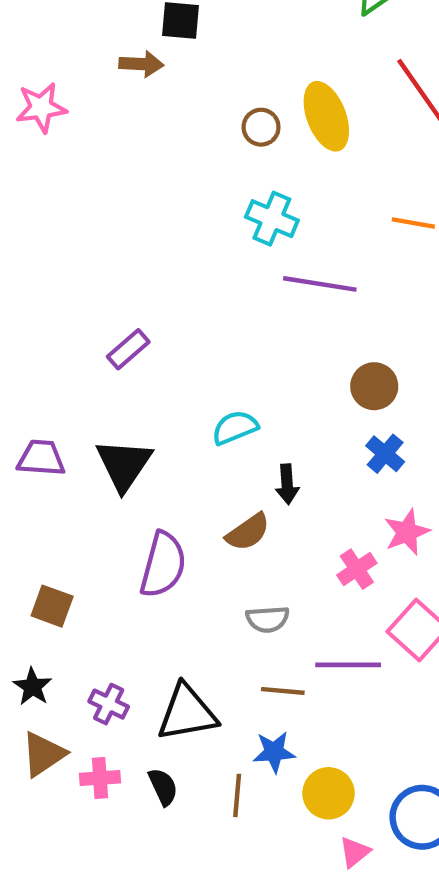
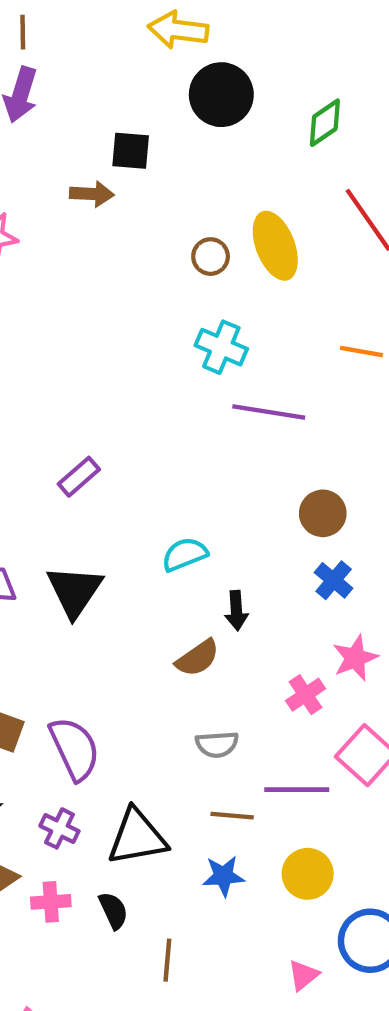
purple semicircle: (163, 565) -> (75, 749), moved, turned -40
yellow circle: (329, 793) -> (308, 874), moved
brown line: (237, 795) -> (167, 960), moved

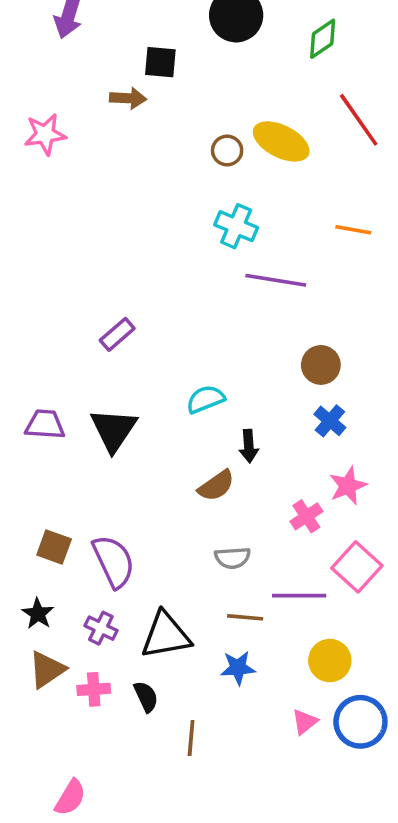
yellow ellipse: (275, 246) -> (281, 141), turned -42
yellow circle: (308, 874) -> (330, 661), moved
pink triangle: (303, 975) -> (305, 722), moved

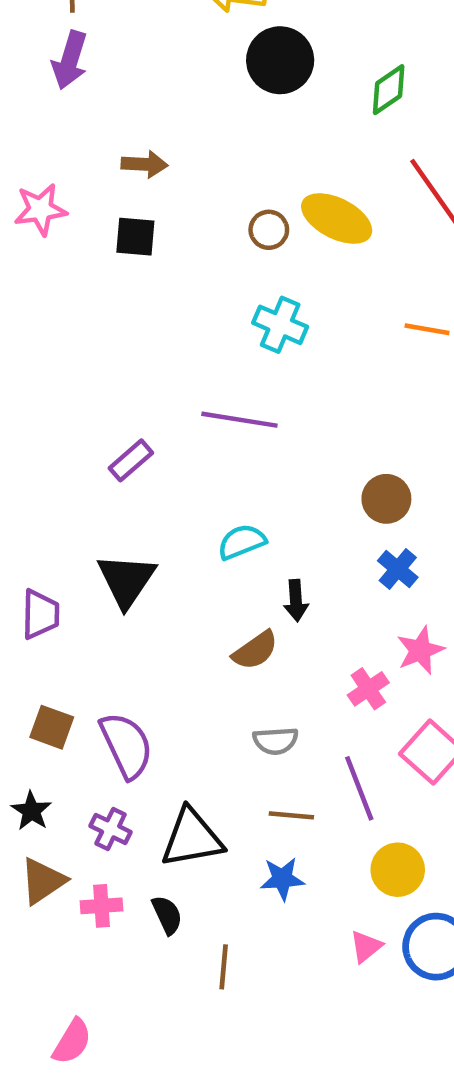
black square: (160, 62) -> (135, 237), moved
purple line: (276, 280) -> (239, 420), moved
purple trapezoid: (45, 424) -> (40, 614), moved, turned 87
purple line: (299, 596) -> (359, 788), turned 69

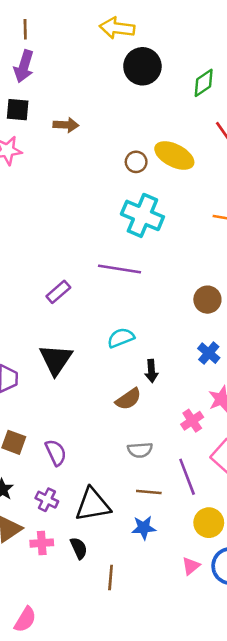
black square: (135, 237) -> (18, 110), moved
cyan cross: (280, 325) -> (142, 215), size x1.4
brown circle: (386, 499) -> (207, 300), moved
purple semicircle: (126, 745) -> (56, 453), size x0.7

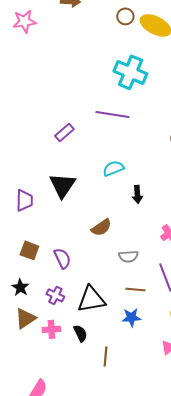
brown circle: (136, 162) -> (125, 16), moved
brown semicircle: (128, 399) -> (101, 227), moved

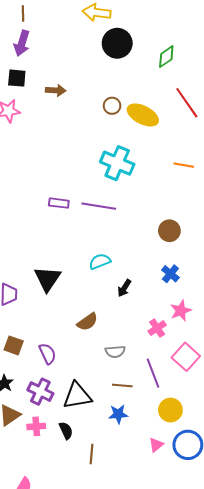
purple rectangle: (64, 132) -> (59, 203), moved, turned 48
black arrow: (137, 194) -> (124, 288), turned 36
purple cross: (55, 295) -> (40, 392), size x1.4

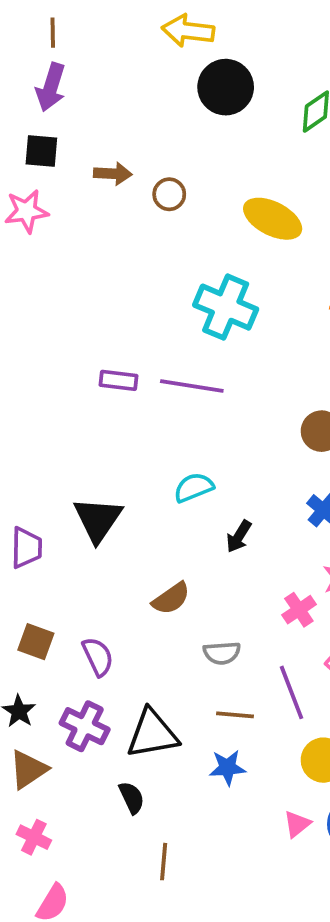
brown circle: (112, 106) -> (169, 194), moved
pink cross: (36, 426) -> (34, 837), moved, turned 30
brown line: (92, 454) -> (164, 862), moved

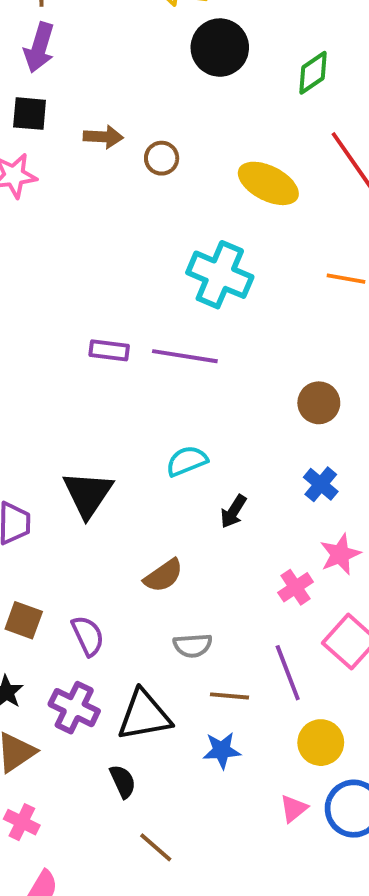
gray semicircle: (222, 653) -> (193, 645), moved
brown line: (164, 862) -> (156, 847), turned -54

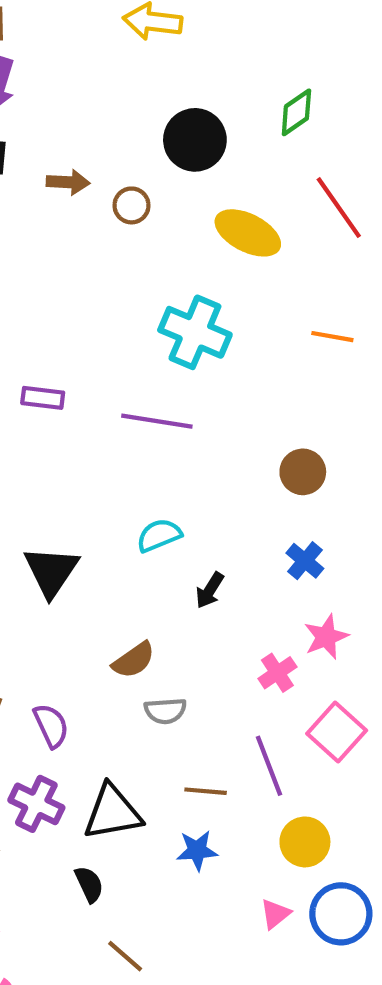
black circle: (220, 48) -> (195, 140), moved
purple rectangle: (109, 350) -> (43, 398), moved
gray semicircle: (193, 645) -> (165, 711), moved

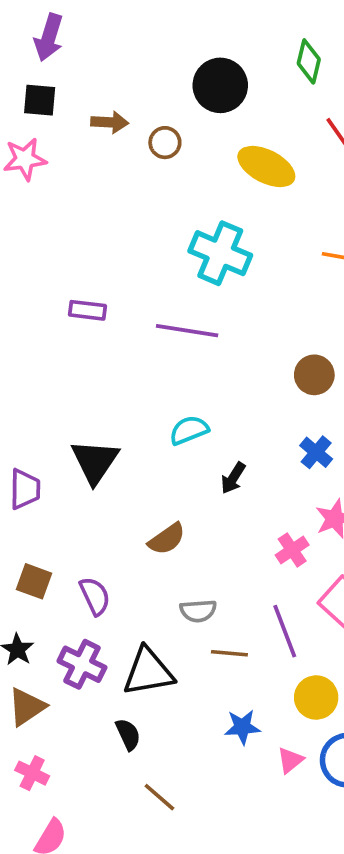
green diamond: (296, 112) -> (309, 61), turned -42
gray semicircle: (165, 711) -> (198, 611), moved
blue star: (197, 850) -> (242, 727), moved

